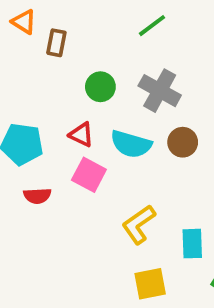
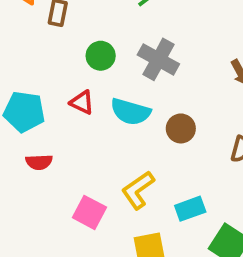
brown circle: (183, 142) -> (181, 128), moved
pink square: (89, 175) -> (89, 212), moved
cyan rectangle: (192, 244) -> (190, 209), turned 72

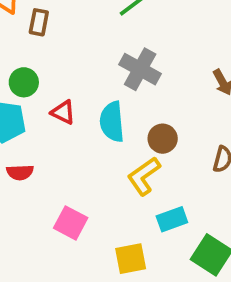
green circle: (101, 56) -> (24, 82), moved
cyan semicircle: (130, 112) -> (112, 122), turned 69
yellow L-shape: (138, 190) -> (144, 176), moved

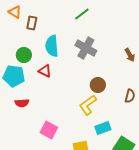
cyan semicircle: (112, 122) -> (52, 46), moved

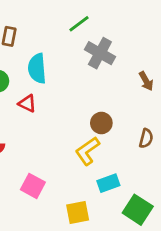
gray cross: (86, 48) -> (100, 53), moved

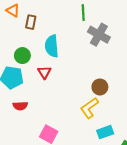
green line: (79, 24) -> (83, 13), turned -56
red triangle: (27, 103) -> (44, 72), turned 32

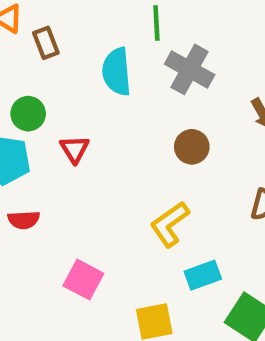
brown rectangle: (31, 22) -> (46, 43), turned -32
cyan semicircle: (52, 46) -> (117, 72), moved
brown circle: (100, 87) -> (192, 147), moved

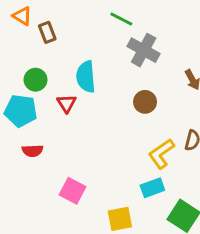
green line: (156, 23) -> (121, 19), turned -60
cyan semicircle: (117, 72) -> (86, 77), moved
yellow L-shape: (170, 224) -> (161, 154), moved

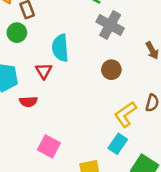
green circle: (36, 80) -> (17, 33), moved
red semicircle: (33, 151) -> (28, 102), moved
cyan rectangle: (152, 188) -> (118, 144), turned -36

